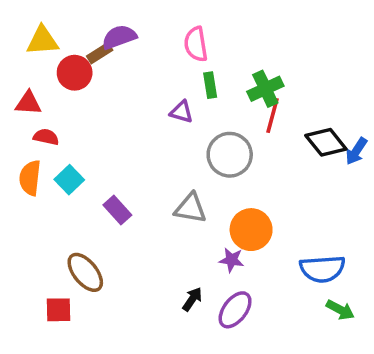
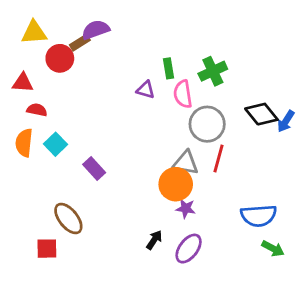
pink semicircle: (196, 44) -> (183, 94), moved
red line: (272, 115) -> (219, 158), moved
gray circle: (230, 155) -> (207, 124), moved
gray triangle: (190, 208) -> (186, 163), moved
orange circle: (251, 230) -> (176, 184), moved

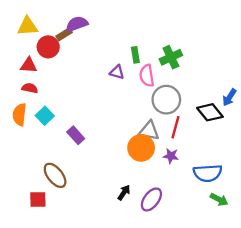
red triangle: (23, 83) -> (29, 65), moved
black diamond: (261, 114) -> (210, 112), moved
purple star: (186, 209) -> (171, 156), moved

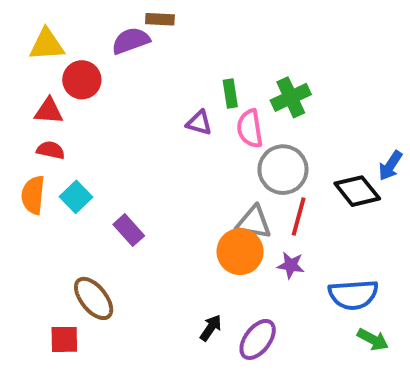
brown rectangle: (64, 34) -> (160, 19), moved, turned 35

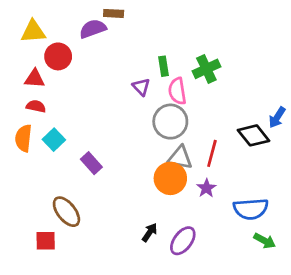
purple triangle: (199, 123) -> (141, 87), turned 30
gray circle: (283, 170) -> (170, 122), moved
purple star: (291, 265) -> (206, 188), turned 30

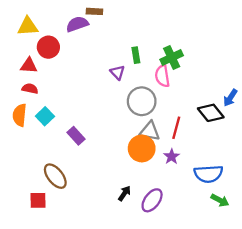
pink semicircle: (177, 91) -> (162, 76), moved

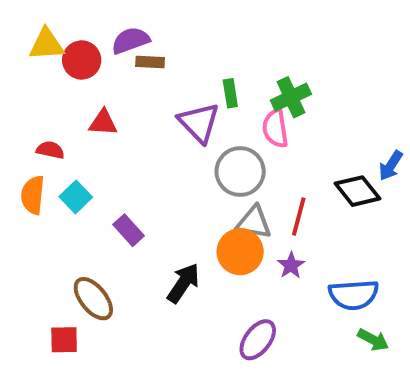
brown rectangle: (94, 11) -> (150, 62), moved
red circle: (48, 47) -> (82, 60), moved
red triangle: (29, 66) -> (103, 123), moved
purple triangle: (117, 72) -> (199, 123), size x1.6
black arrow: (124, 193) -> (183, 283), moved, size x1.5

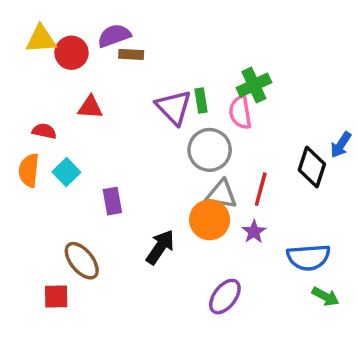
green rectangle: (230, 93) -> (201, 100), moved
black diamond: (357, 191) -> (312, 167), turned 57
purple rectangle: (129, 230) -> (112, 201), turned 32

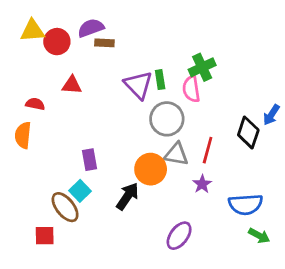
cyan square: (66, 172) -> (80, 191), moved
orange circle: (210, 220) -> (151, 169), moved

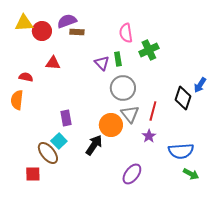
purple triangle: (138, 85) -> (102, 63), size x0.7
pink semicircle: (191, 89) -> (126, 33), moved
gray triangle: (176, 154) -> (130, 114), turned 42

